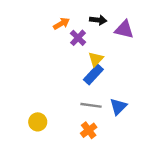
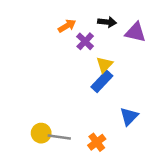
gray line: (91, 105) -> (59, 137), moved

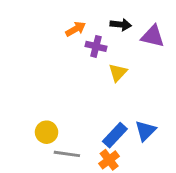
purple cross: (85, 41) -> (96, 46), turned -30
blue rectangle: (102, 81) -> (115, 135), moved
yellow circle: (41, 133) -> (47, 132), moved

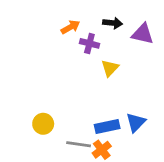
blue rectangle: (115, 135) -> (107, 127), turned 35
gray line: (67, 154) -> (79, 144), moved

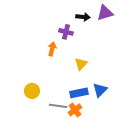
orange arrow: (70, 27) -> (52, 49), moved, turned -48
purple triangle: (143, 34) -> (105, 13), moved, turned -30
yellow triangle: (110, 68) -> (81, 64), moved

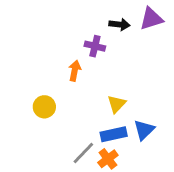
yellow triangle: (81, 64) -> (117, 104), moved
yellow circle: (32, 91) -> (44, 107), moved
gray line: (58, 106) -> (83, 153), turned -54

